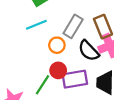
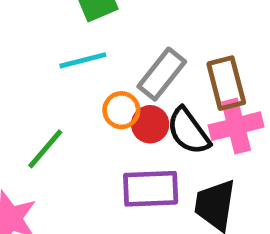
red circle: (58, 70) -> (150, 124), moved
green line: (42, 85) -> (45, 149), moved

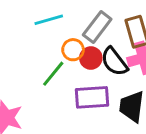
green line: (45, 149) -> (53, 74), moved

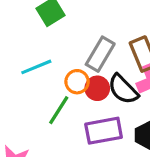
cyan line: (49, 20) -> (36, 67), moved

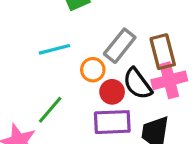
red circle: (97, 88) -> (112, 92), moved
green line: (59, 110) -> (50, 110), moved

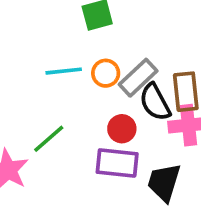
orange circle: (93, 70) -> (106, 73), moved
black semicircle: (137, 84) -> (155, 102), moved

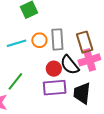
gray rectangle: (138, 78) -> (57, 39), turned -40
black semicircle: (155, 102) -> (70, 65), moved

